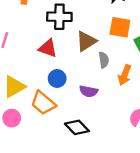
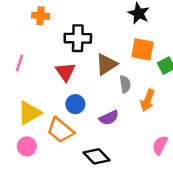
red triangle: (48, 48) -> (65, 72), turned 36
purple semicircle: (89, 91) -> (109, 118), turned -36

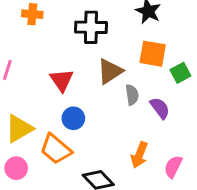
black cross: (78, 38) -> (91, 27), moved
orange arrow: (147, 100) -> (139, 155), moved
purple semicircle: (109, 118) -> (160, 108), moved, turned -102

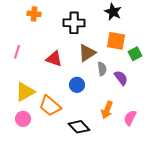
red triangle: (62, 80) -> (54, 59), turned -36
blue circle: (73, 118) -> (77, 85), moved

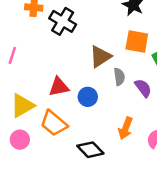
black cross: (74, 23) -> (63, 21), moved, turned 30
red triangle: (54, 59) -> (59, 87), moved, turned -30

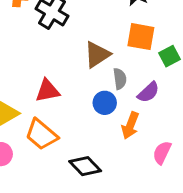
purple semicircle: (143, 88) -> (148, 92), turned 84
blue circle: (88, 97) -> (105, 103), moved
orange arrow: (126, 128) -> (130, 125), moved

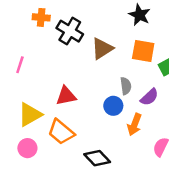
brown triangle: (97, 55) -> (102, 49), moved

